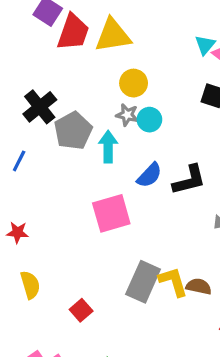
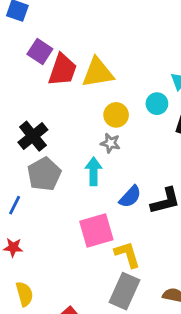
cyan circle: (149, 120) -> (157, 104), moved
gray pentagon: (73, 131) -> (44, 174), moved
blue line: (19, 161) -> (15, 205), moved
yellow L-shape: (173, 282) -> (127, 254), moved

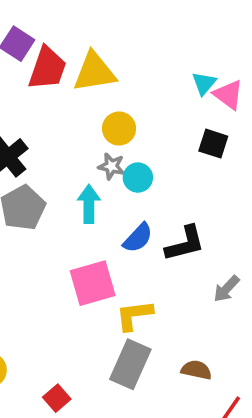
cyan circle: (157, 104) -> (138, 178), moved
yellow L-shape: (127, 254) -> (134, 315), turned -80

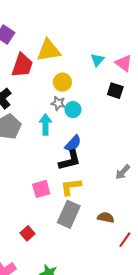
red trapezoid: (47, 68) -> (22, 65), moved
cyan triangle: (204, 83) -> (97, 60), moved
black L-shape: (185, 244) -> (70, 160), moved
pink square: (93, 283) -> (41, 189), moved, size x0.7

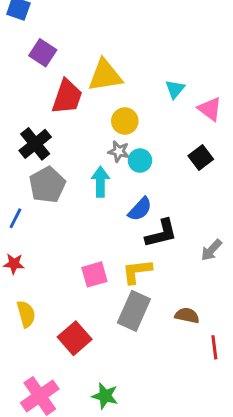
pink triangle: (124, 63) -> (210, 109), moved
black square: (115, 91) -> (201, 157), moved, turned 35
black L-shape: (70, 160) -> (161, 233), moved
red square: (27, 233) -> (75, 338), size x1.5
red line: (125, 240) -> (214, 347), turned -42

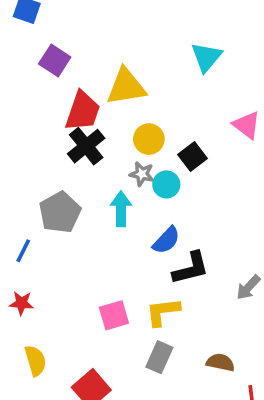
cyan triangle: (175, 89) -> (206, 57), moved, size x1.4
black cross: (35, 144) -> (86, 146), moved
black square: (201, 157) -> (192, 157), moved
gray rectangle: (134, 311) -> (159, 357), size x0.7

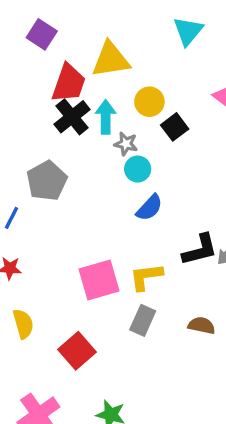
yellow circle: (149, 139) -> (149, 102), moved
cyan circle: (166, 184) -> (138, 169), moved
cyan arrow: (121, 209) -> (106, 117), moved
black L-shape: (191, 268) -> (200, 250), moved
pink square: (114, 315) -> (99, 280), size x1.4

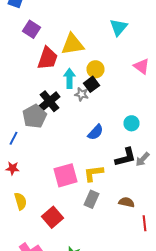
black cross: (72, 117) -> (50, 101), moved
black square: (175, 127) -> (92, 84), moved
cyan circle: (138, 169) -> (132, 123), moved

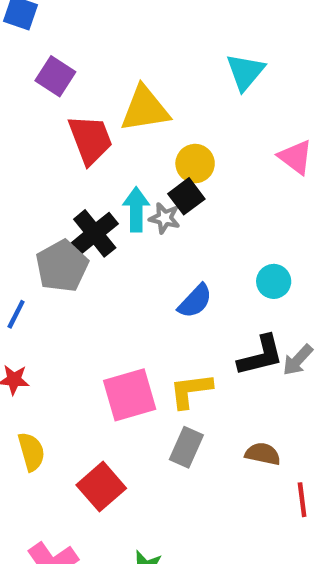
red trapezoid: (48, 58) -> (90, 140), turned -40
cyan arrow: (70, 78) -> (136, 209), moved

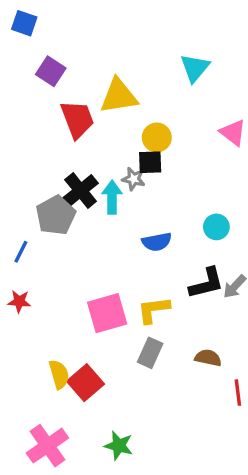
black square: (186, 196) -> (150, 162), turned 35
cyan arrow: (136, 209) -> (112, 197), moved
blue semicircle: (195, 301) -> (157, 242), turned 36
yellow semicircle: (31, 452) -> (59, 374), moved

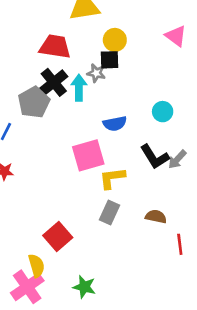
red trapezoid: (77, 119) -> (55, 47), moved, turned -60
black L-shape: (206, 283) -> (155, 157), turned 72
pink square: (107, 313) -> (88, 155), moved
yellow semicircle: (59, 374) -> (36, 266), moved

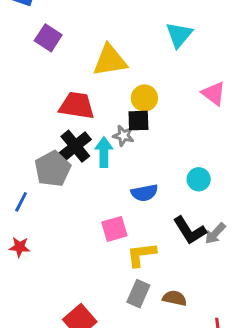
pink square: (88, 155) -> (114, 229), size x0.7
brown semicircle: (156, 216) -> (175, 298), moved

